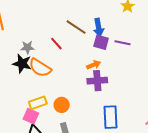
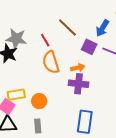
blue arrow: (99, 27) -> (102, 28), moved, turned 30
gray star: (27, 47) -> (16, 39), size x1.5
orange semicircle: (40, 68) -> (51, 62), moved, turned 30

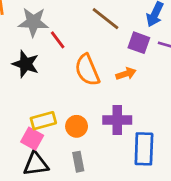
gray star: (16, 39) -> (33, 22), moved
red line: (45, 40) -> (58, 40), moved
purple cross: (78, 84) -> (117, 120), moved

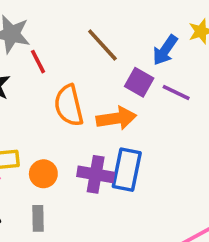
orange arrow: (126, 74) -> (116, 118), size x1.5
blue rectangle: (144, 149) -> (127, 170), moved

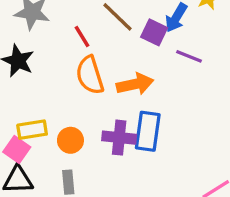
red line: (38, 62) -> (82, 36), moved
purple square: (139, 82) -> (154, 32), moved

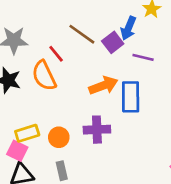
purple square: (154, 32) -> (113, 42), turned 35
orange semicircle: (90, 75) -> (44, 76), moved
blue rectangle: (148, 131) -> (131, 97), moved

